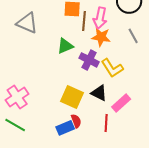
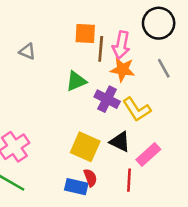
gray triangle: (27, 23) -> (27, 51), size x0.6
blue rectangle: (65, 128) -> (76, 187), turned 36

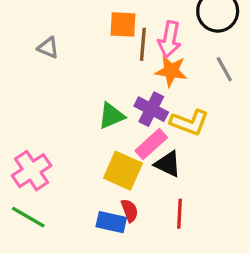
green triangle: (76, 81) -> (111, 116), moved
yellow L-shape: (137, 109) -> (189, 122), turned -36
pink rectangle: (148, 154) -> (151, 144), moved

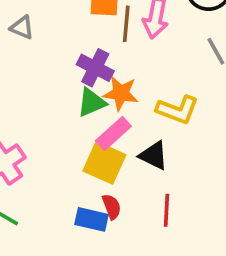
orange star: (171, 71) -> (121, 93), moved
purple cross: (151, 109) -> (95, 68), moved
pink rectangle: (151, 144) -> (113, 134), moved

